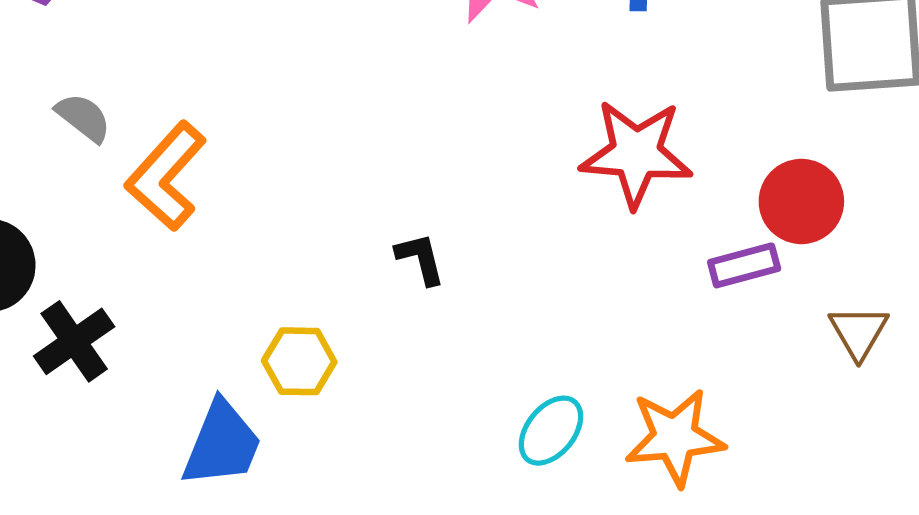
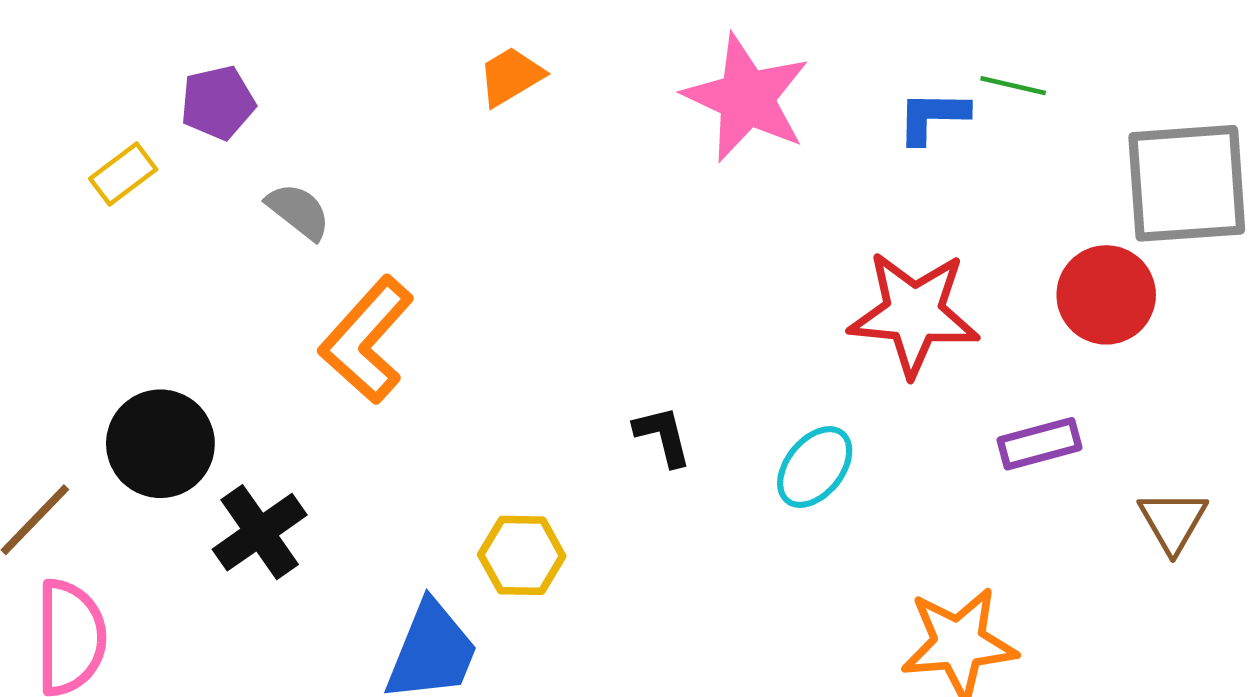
gray semicircle: (83, 118) -> (298, 211), moved
red circle: (801, 201) -> (1106, 295), moved
cyan ellipse: (551, 431) -> (815, 467), moved

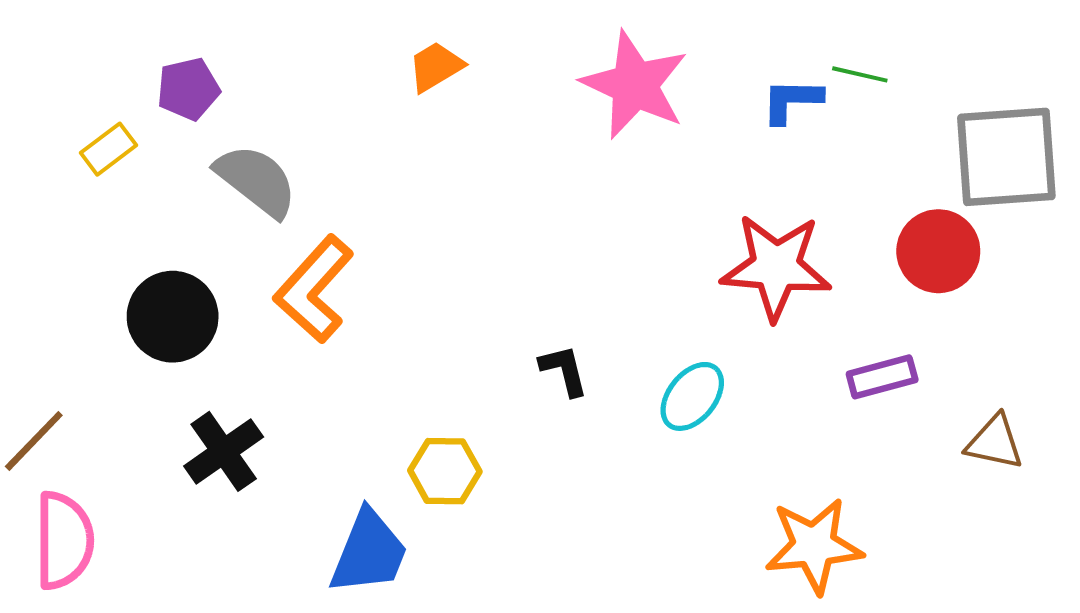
gray semicircle: (298, 211) -> (256, 180), size x1.5
black circle: (160, 444) -> (173, 317), moved
brown triangle: (1173, 521) -> (995, 442), turned -48

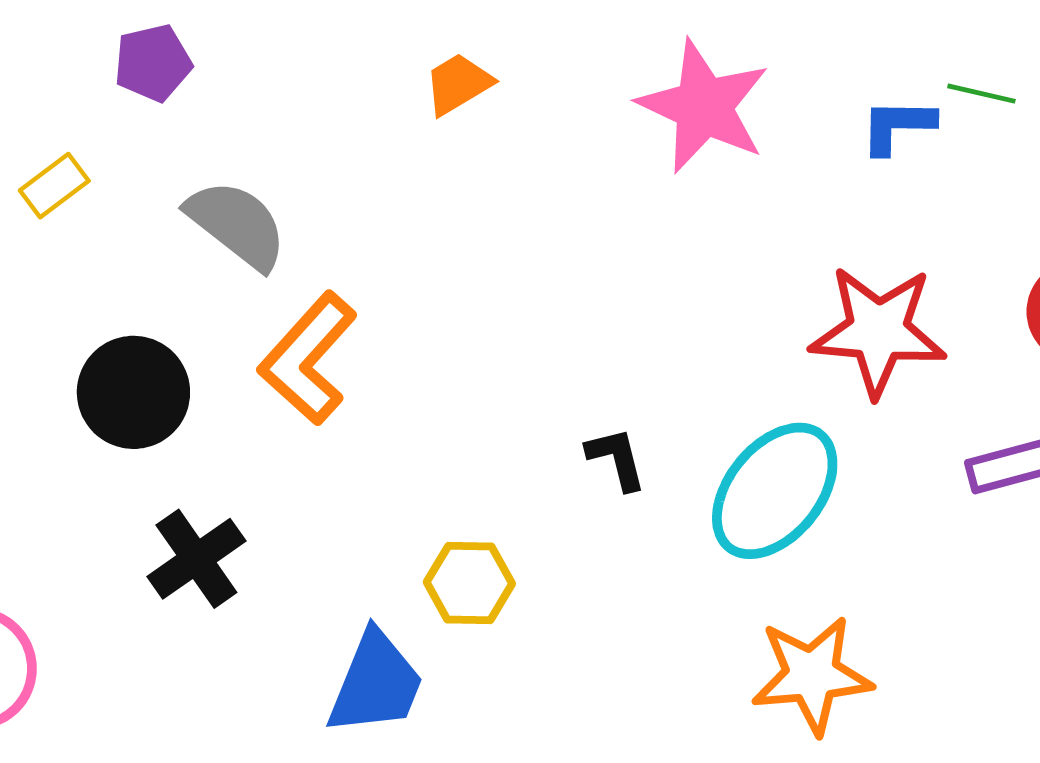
purple pentagon: (188, 89) -> (153, 63), moved
cyan ellipse: (692, 396) -> (775, 491), size x1.6
orange star: (814, 546) -> (812, 675), moved

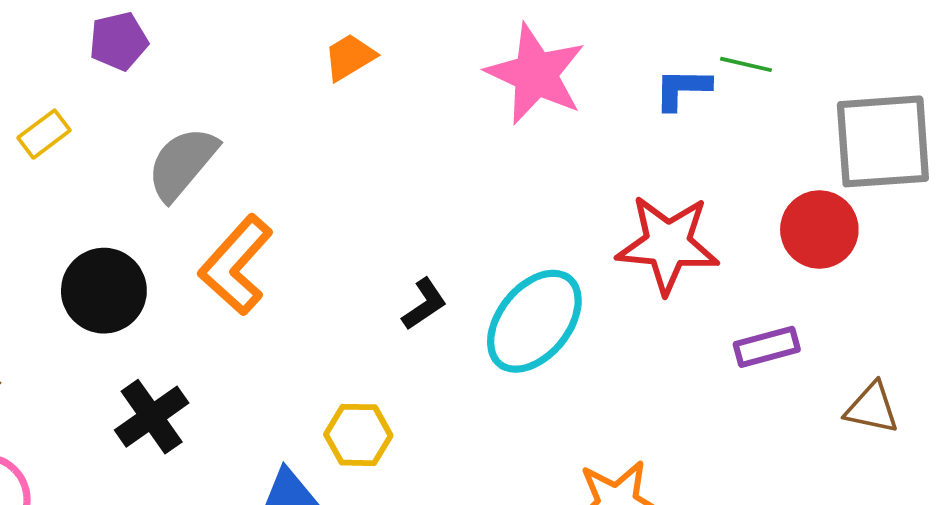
gray semicircle: (237, 224) -> (182, 163), turned -88
black L-shape: (616, 459) -> (424, 304), moved, turned 70
cyan ellipse: (775, 491) -> (534, 321), moved

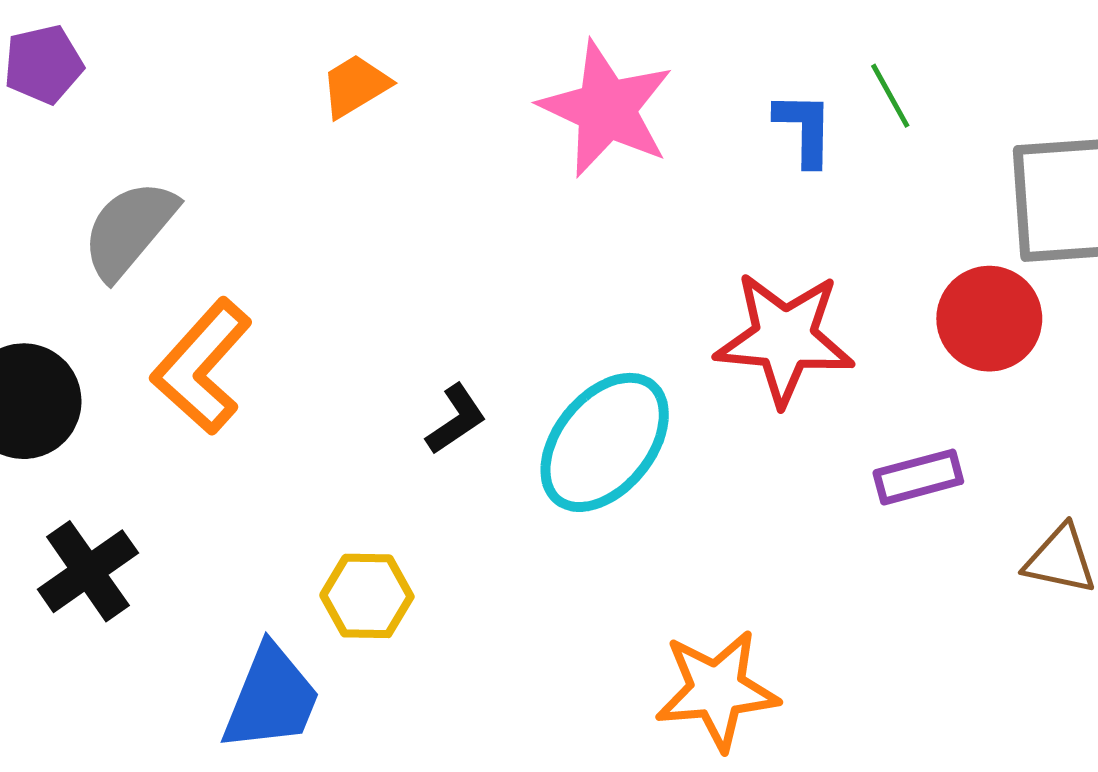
green line: (746, 64) -> (890, 96), turned 48
blue L-shape: (682, 89) -> (804, 129), turned 90

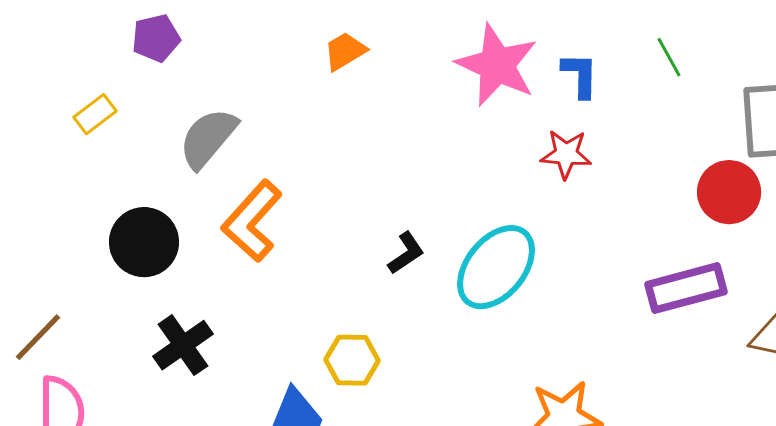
blue L-shape: (804, 129) -> (580, 75), moved
red star: (785, 338) -> (566, 154), moved, size x0.6
purple rectangle: (918, 477) -> (686, 288), size x1.5

